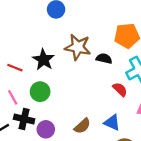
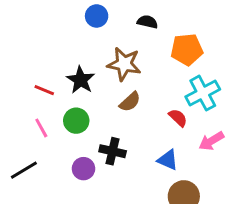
black semicircle: (104, 59) -> (147, 22), moved
black cross: (24, 119) -> (113, 151), moved
brown semicircle: (82, 126) -> (130, 102), moved

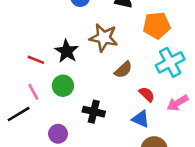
brown semicircle: (130, 102) -> (123, 70), moved
red semicircle: (178, 118) -> (147, 94), moved
purple circle: (83, 169) -> (58, 134), moved
black line: (24, 170) -> (19, 114), moved

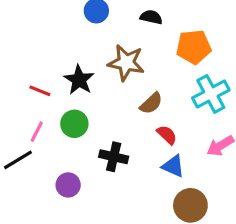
pink line: (33, 92) -> (37, 132), turned 56
red semicircle: (147, 94) -> (167, 135), moved

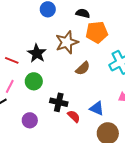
orange pentagon: (194, 47) -> (97, 32), moved
brown star: (126, 63) -> (67, 42), turned -30
red semicircle: (167, 135) -> (74, 116), moved

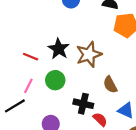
brown star: (67, 42) -> (89, 54), moved
brown semicircle: (83, 68) -> (110, 85), moved, turned 105

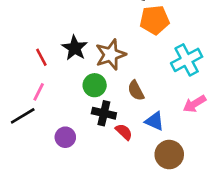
red line: (31, 57) -> (41, 57), turned 40
green circle: (55, 80) -> (95, 85), moved

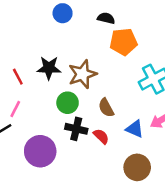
black star: (75, 48) -> (49, 68), turned -30
blue triangle: (155, 121) -> (135, 129), moved
red semicircle: (124, 132) -> (101, 136), moved
purple circle: (65, 137) -> (40, 151), size x1.6

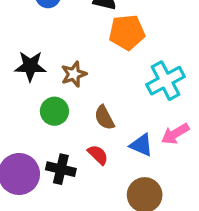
brown star: (82, 74) -> (74, 74), size x0.7
black cross: (76, 129) -> (61, 169), moved

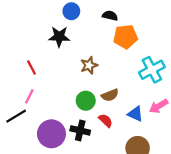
black star: (30, 66) -> (59, 37), moved
green circle: (54, 111) -> (86, 101), moved
brown semicircle: (104, 118) -> (110, 95), turned -84

